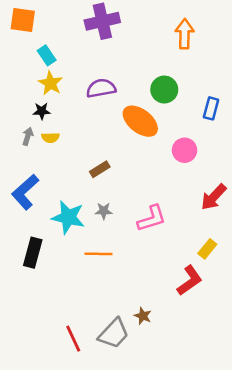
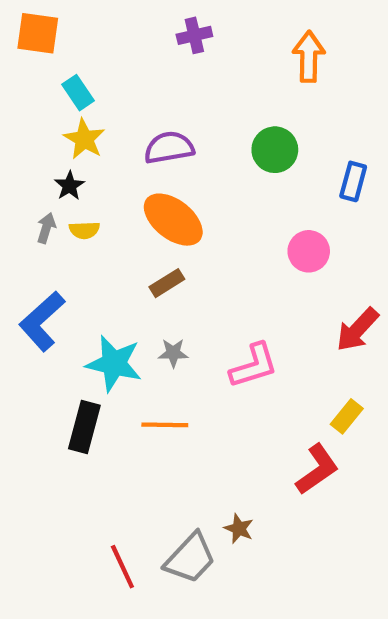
purple cross: (102, 21) -> (194, 35), moved, size x0.6
black star: (42, 111) -> (70, 186), turned -30
orange ellipse: (140, 121) -> (173, 220), moved
black rectangle: (33, 253) -> (84, 427), moved

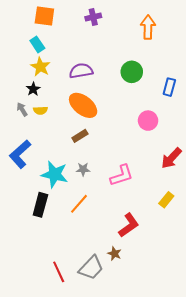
orange square: (38, 33) -> (44, 16), moved
gray arrow: (46, 228) -> (22, 109), turned -48
orange line: (165, 425) -> (79, 204), turned -50
red L-shape: (317, 469) -> (129, 225), moved

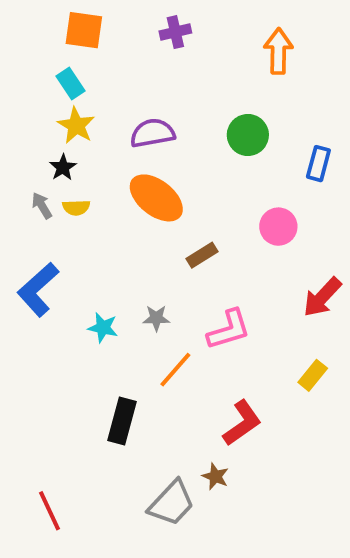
brown rectangle: (80, 136) -> (202, 255), moved
cyan star: (55, 174) -> (103, 328), size x0.6
orange line: (79, 204) -> (175, 370), moved
black rectangle: (40, 205) -> (122, 421), moved
red line: (59, 272) -> (49, 511), moved

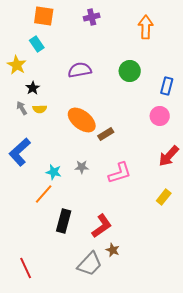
yellow star: (76, 125) -> (17, 65), moved
orange ellipse: (156, 198) -> (82, 120), moved
pink circle: (278, 227) -> (160, 116), moved
orange line: (175, 370) -> (44, 194), moved
red L-shape: (242, 423) -> (102, 226), moved

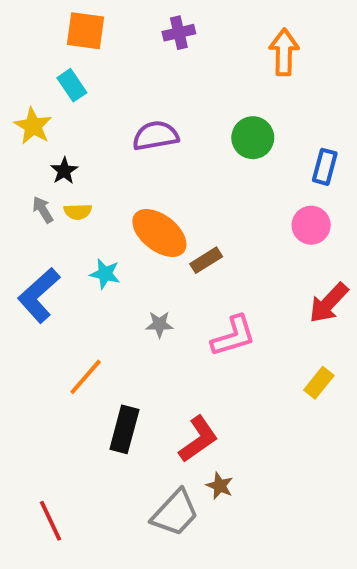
cyan star: (54, 172) -> (105, 274), moved

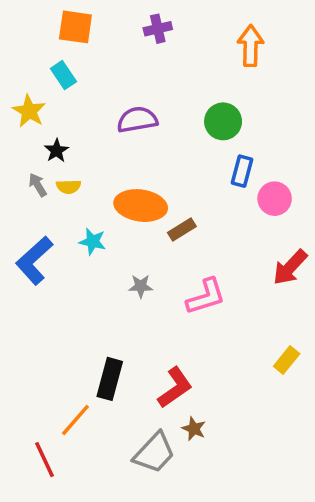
blue rectangle: (325, 167) -> (242, 171), moved
orange ellipse: (159, 233) -> (141, 206), turned -30
orange line: (86, 377) -> (75, 420), moved
yellow rectangle: (319, 383) -> (287, 360), moved

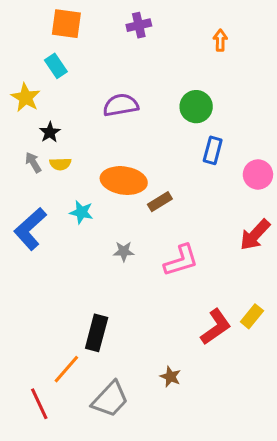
orange arrow: (251, 46) -> (220, 40), size x0.6
pink circle: (275, 199) -> (258, 174), moved
red L-shape: (175, 387) -> (216, 327), moved
gray trapezoid: (154, 453) -> (110, 399), moved

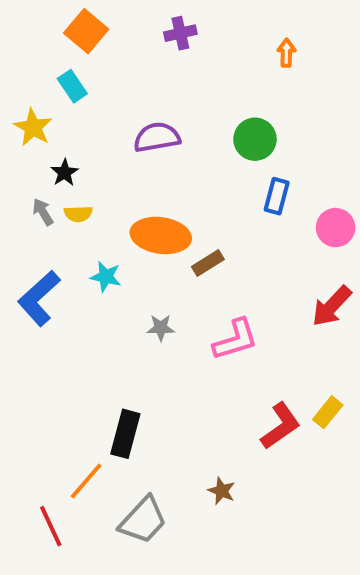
orange square: (66, 24) -> (86, 31), turned 32

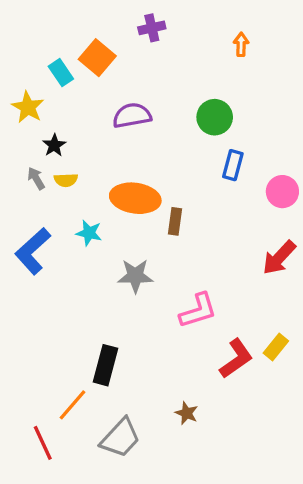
orange square: (86, 31) -> (97, 58), moved
brown rectangle: (208, 263) -> (175, 221), turned -50
gray star: (161, 328) -> (135, 276), size x1.5
pink L-shape: (235, 340) -> (198, 311), moved

